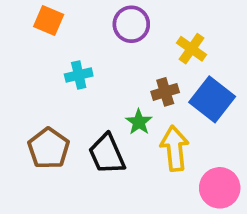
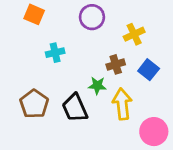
yellow cross: (191, 49) -> (134, 34), turned 30
blue square: (212, 99) -> (149, 70), size x0.7
green star: (139, 122) -> (97, 86), turned -30

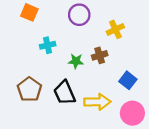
blue square: (149, 70) -> (128, 80), moved
green star: (97, 86) -> (76, 61), moved
yellow arrow: (122, 104) -> (97, 102), moved, turned 95

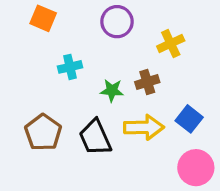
yellow arrow: (97, 102) -> (144, 127), moved

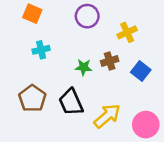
cyan cross: (70, 67) -> (41, 50), moved
blue square: (189, 119) -> (141, 71), moved
yellow arrow: (144, 127) -> (107, 116), moved, turned -40

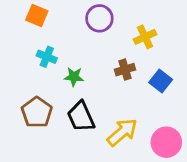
cyan cross: (41, 50) -> (47, 57), turned 35
green star: (83, 67) -> (74, 77), moved

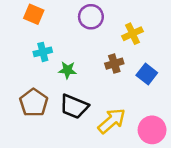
cyan cross: (47, 57) -> (43, 52), turned -36
black trapezoid: (81, 117) -> (74, 106), turned -44

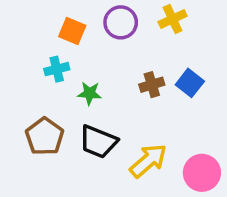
orange square: (34, 14) -> (72, 31), moved
yellow cross: (133, 34) -> (173, 19), moved
blue square: (147, 74) -> (190, 83), moved

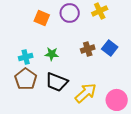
cyan cross: (57, 69) -> (26, 57), moved

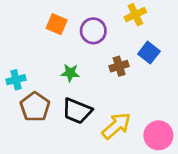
purple circle: (70, 13) -> (93, 31), moved
blue square: (110, 48) -> (149, 53), moved
cyan cross: (26, 57) -> (16, 80), moved

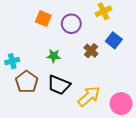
brown cross: (119, 66) -> (91, 51), turned -32

